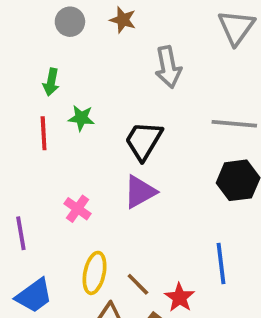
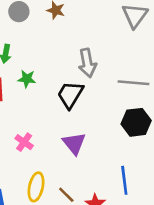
gray arrow: (168, 67) -> (87, 63), moved
purple triangle: (140, 192) -> (74, 143), moved, turned -40

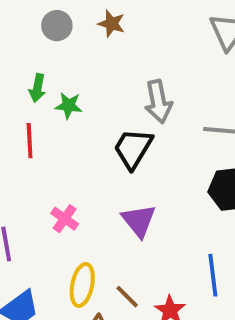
green star: (27, 79) -> (69, 106), moved

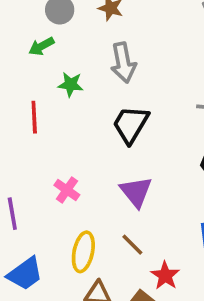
green arrow: (37, 88) -> (41, 46), moved, turned 50
gray arrow: (158, 102) -> (123, 63), moved
brown line: (127, 297) -> (132, 245), moved

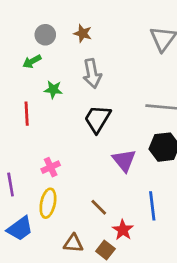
pink cross: (67, 190) -> (51, 167), turned 30
purple triangle: (136, 192) -> (124, 160), moved
yellow ellipse: (83, 252) -> (48, 203), moved

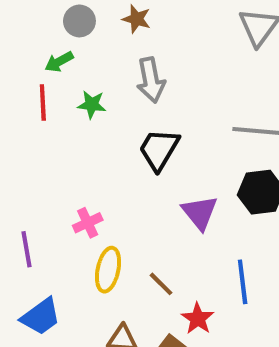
red line: (27, 114) -> (43, 103), moved
yellow ellipse: (48, 203) -> (108, 270), moved

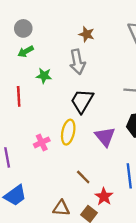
brown star: (137, 19) -> (87, 34), moved
gray circle: (79, 21) -> (23, 28), moved
red line: (43, 103) -> (19, 96), moved
yellow ellipse: (108, 270) -> (68, 132), moved

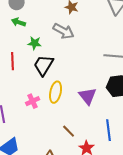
green arrow: (26, 51) -> (19, 22), turned 48
gray arrow: (77, 62) -> (64, 31), turned -50
black trapezoid: (82, 101) -> (44, 65), moved

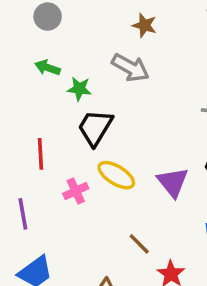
green arrow: (19, 22) -> (48, 68), moved
red line: (13, 61) -> (41, 154), moved
yellow ellipse: (56, 92) -> (116, 175), turned -70

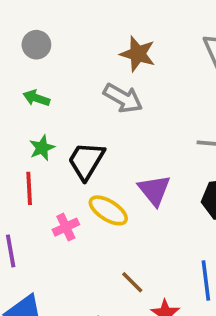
brown star: (145, 25) -> (138, 54), size x1.4
green star: (79, 89) -> (42, 148), moved, turned -30
purple triangle: (173, 182) -> (154, 190), moved

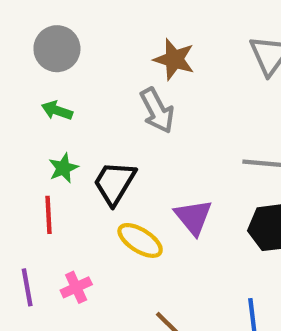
gray circle: (36, 45) -> (57, 49), size x1.4
gray arrow: (123, 98) -> (157, 110), turned 33
pink cross: (66, 227) -> (76, 287), moved

